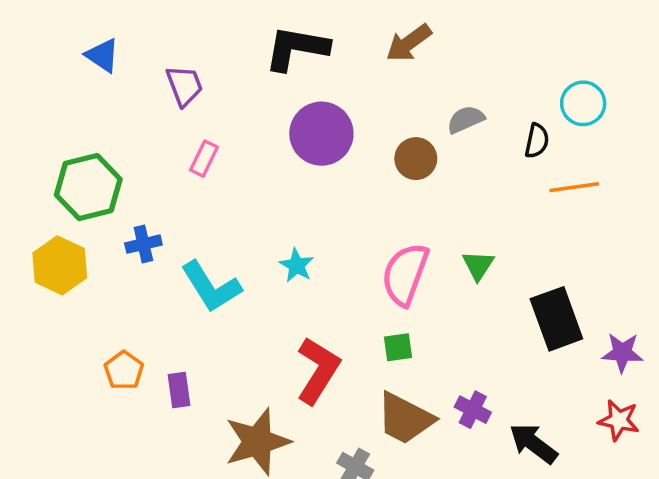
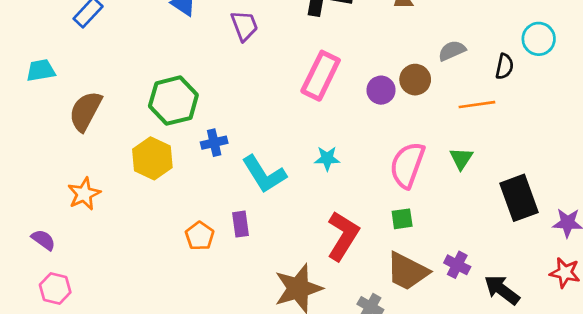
purple circle: (321, 134) -> (381, 90), moved, size x0.6
pink rectangle: (204, 159) -> (321, 76), moved, size x1.8
orange line: (574, 187) -> (477, 105), moved
cyan star: (297, 265) -> (327, 158), turned -30
purple rectangle: (179, 390) -> (240, 224), moved

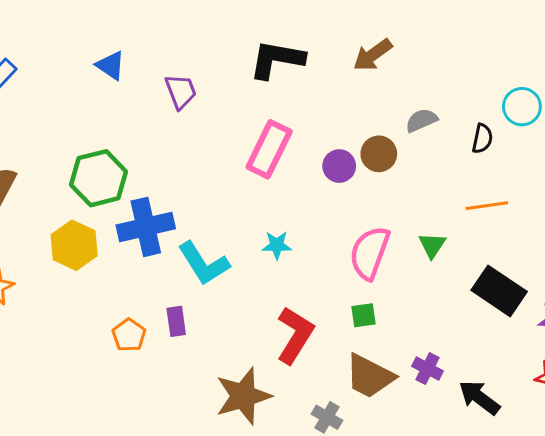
orange line: (477, 105) -> (487, 206), moved
blue cross: (214, 143) -> (146, 227), size x1.8
black rectangle: (519, 198) -> (499, 291), turned -36

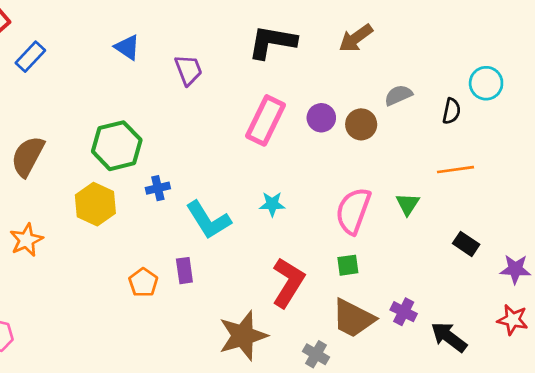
purple circle: (339, 166) -> (321, 118), moved
blue cross: (146, 227) -> (158, 188), size x0.5
black rectangle: (499, 291) -> (466, 244), size x0.6

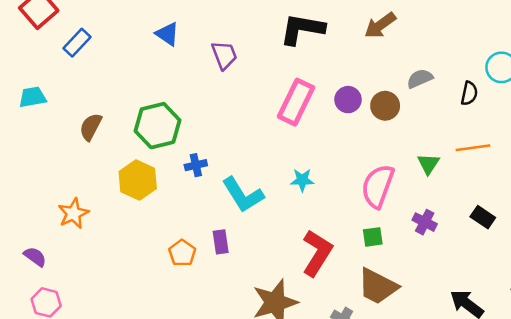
brown semicircle: (28, 156) -> (91, 127), moved, size x0.7
green triangle: (408, 204) -> (428, 164), moved
purple cross: (404, 312) -> (425, 222), moved

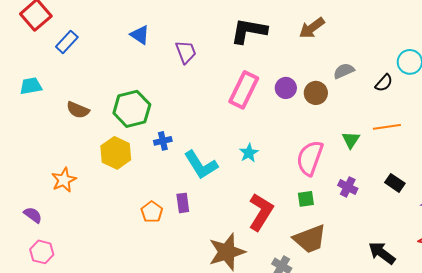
black semicircle: (469, 93) -> (384, 83), turned 30
brown semicircle: (91, 127) -> (78, 110), turned -95
cyan star: (302, 180) -> (249, 153), turned -30
brown trapezoid: (378, 286) -> (310, 239), turned -48

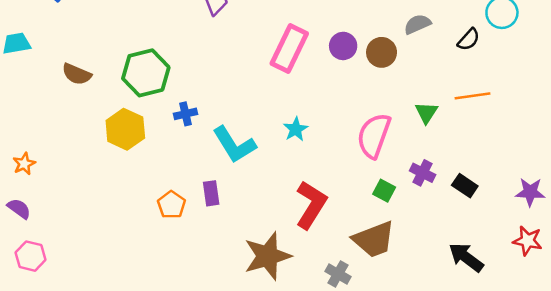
orange star: (64, 180) -> (24, 164), moved, size x0.7
black rectangle: (395, 183) -> (465, 186), moved
green square: (306, 199) -> (384, 191), moved, turned 36

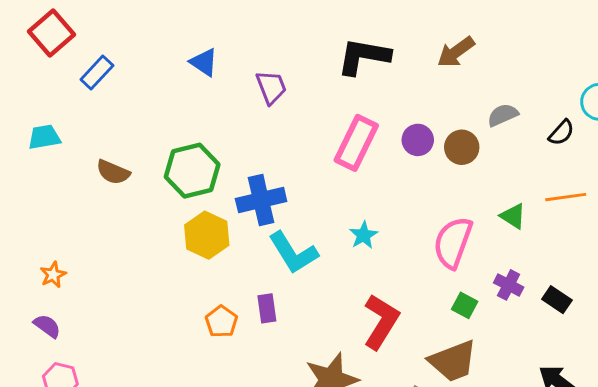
green triangle: (426, 113) -> (513, 216), turned -30
blue cross: (186, 114) -> (261, 200), moved, size x1.8
yellow hexagon: (125, 129) -> (207, 235), moved

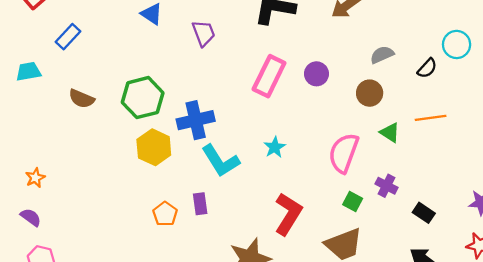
blue rectangle: (97, 73) -> (68, 37), moved
brown circle: (462, 147) -> (370, 93), moved
black rectangle: (557, 300) -> (424, 213), moved

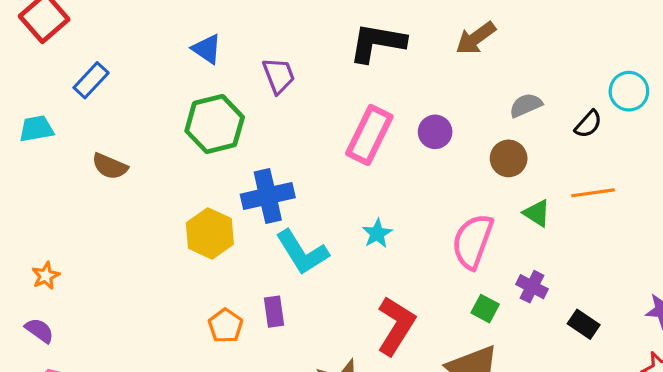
green hexagon: (143, 98) -> (215, 124), moved

